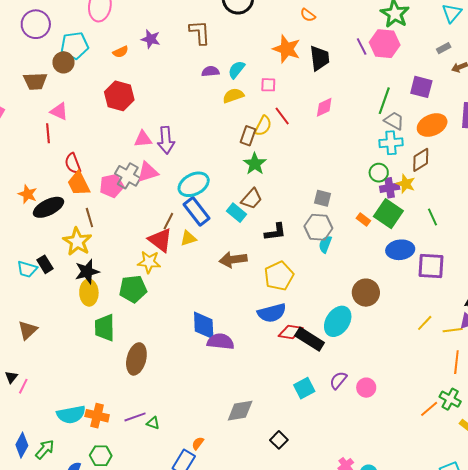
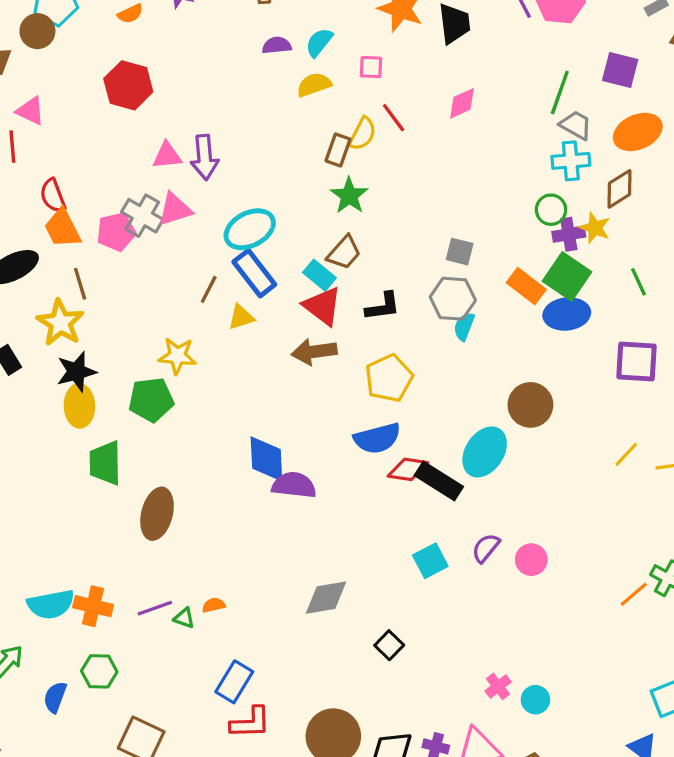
orange rectangle: (363, 220) -> (526, 286), size x1.6
red triangle: (160, 240) -> (323, 306), moved
blue ellipse: (400, 250) -> (567, 314), moved
orange semicircle: (198, 443) -> (214, 605), moved, turned 40

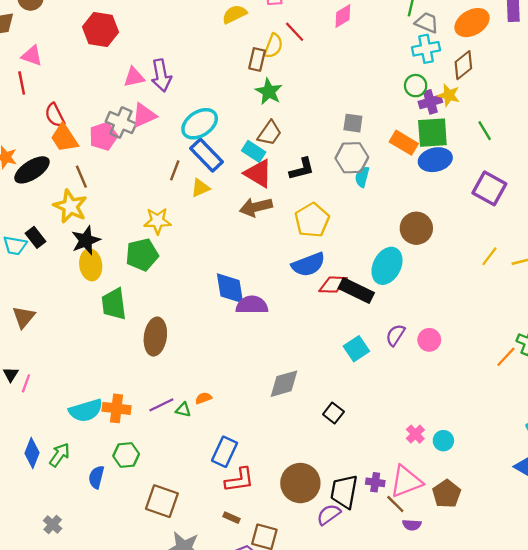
green square: (567, 277) -> (432, 133), turned -32
purple square: (637, 362) -> (489, 188), turned 32

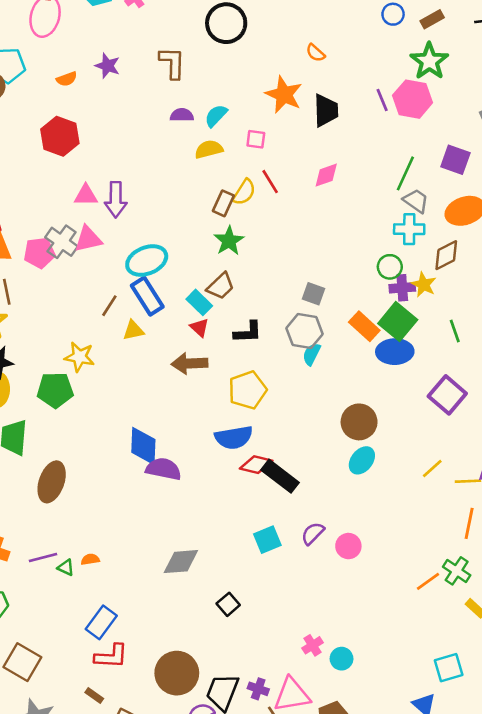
green square: (432, 133) -> (398, 322), turned 32
red triangle: (258, 173) -> (200, 328), size x0.6
cyan ellipse: (387, 266) -> (362, 460), moved, size x0.7

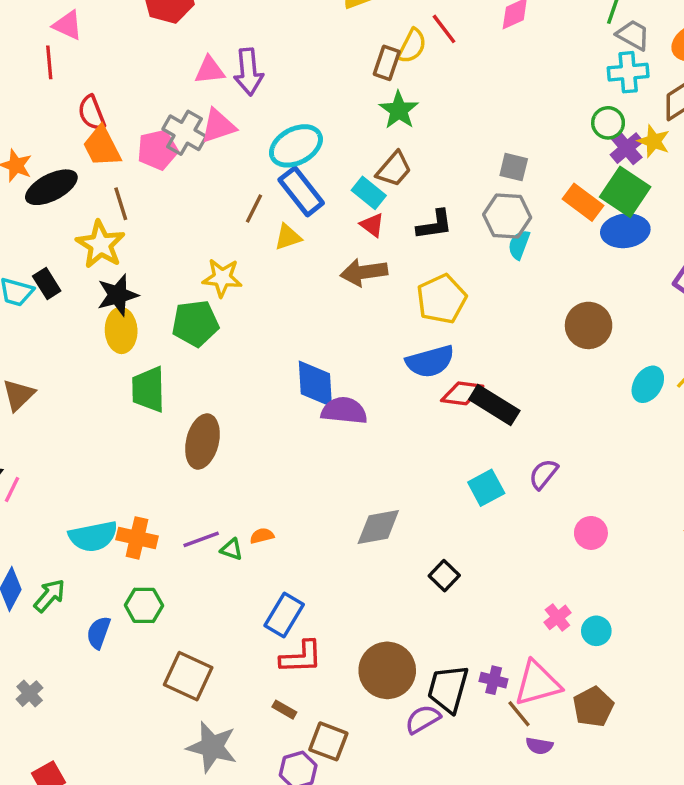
purple cross: (402, 288) -> (627, 148), turned -30
cyan ellipse: (362, 460) -> (648, 384), moved
pink circle: (348, 546) -> (591, 533), moved

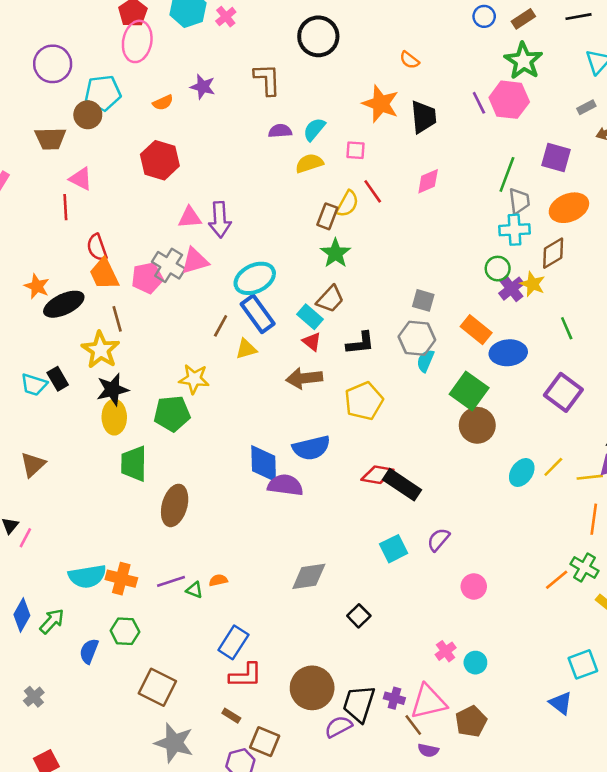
gray trapezoid: (633, 35) -> (519, 201), turned 52
green square: (625, 192) -> (469, 391), moved
blue semicircle: (430, 361) -> (311, 448), moved

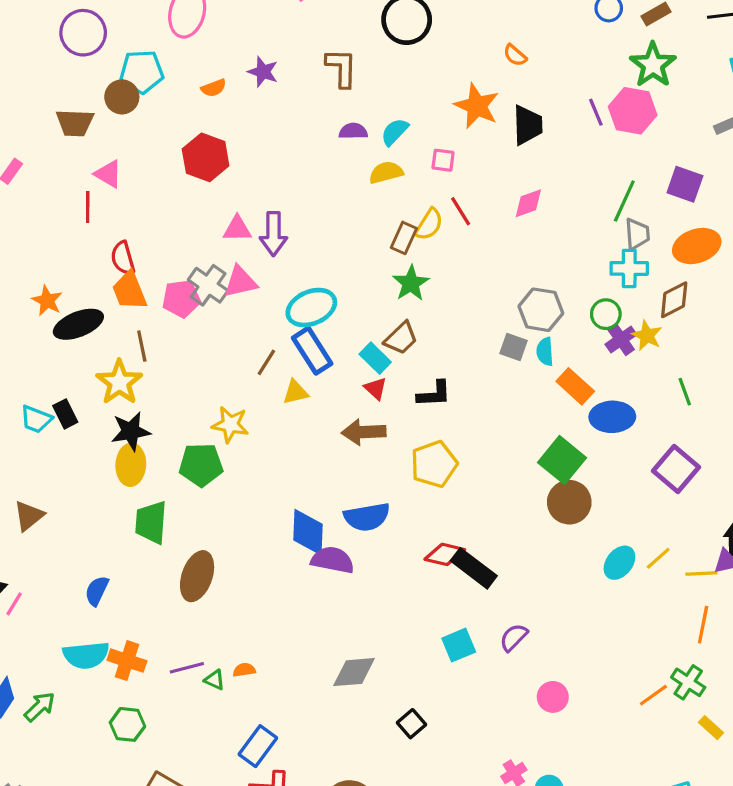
gray hexagon: (417, 338) -> (541, 310), moved
cyan semicircle: (425, 361) -> (545, 352), moved, turned -30
blue semicircle: (89, 651) -> (97, 591), moved

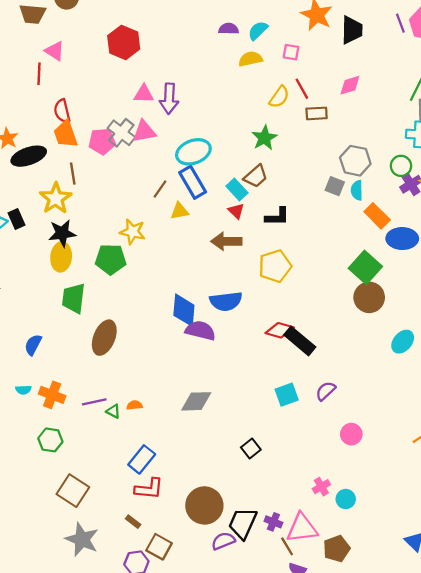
brown rectangle: (404, 238) -> (317, 113), moved, turned 60
cyan semicircle: (86, 655) -> (23, 390), size x0.5
gray diamond: (354, 672) -> (196, 401), moved

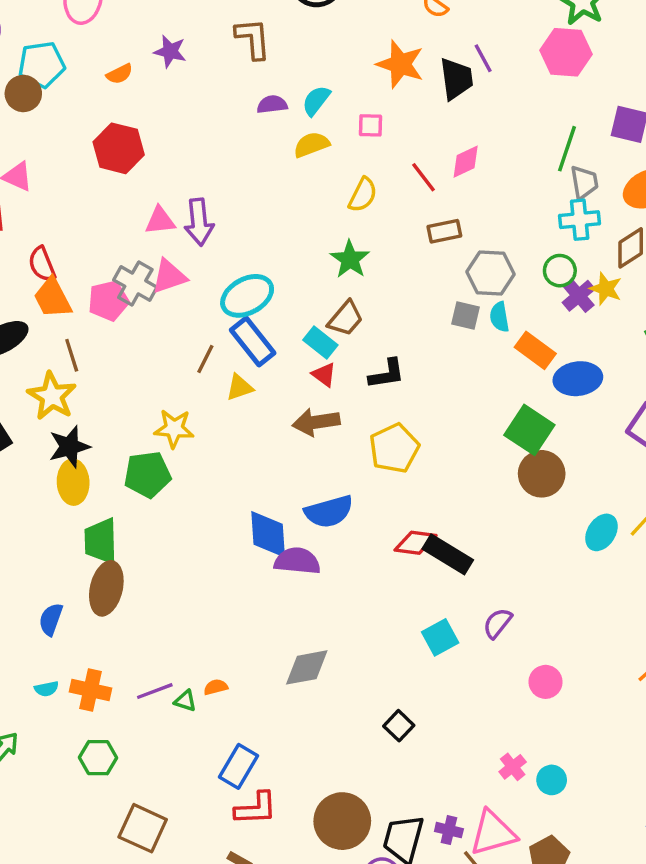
purple line: (400, 23) -> (483, 58), moved
red line: (302, 89) -> (423, 177), moved
brown rectangle: (317, 113) -> (444, 231), moved
brown ellipse: (104, 338) -> (106, 588), moved

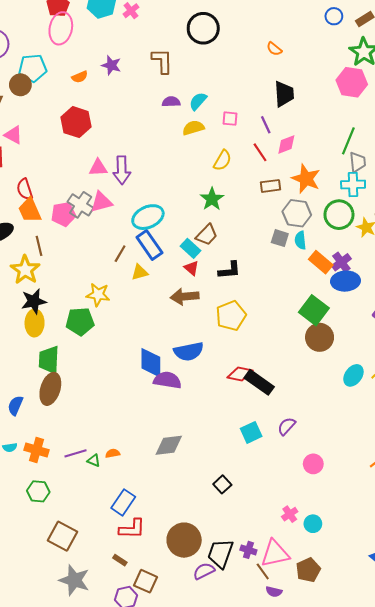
purple line: (483, 58) -> (266, 125), moved
orange star: (400, 64) -> (306, 179), moved
green circle: (560, 271) -> (339, 215), size x1.5
purple cross: (579, 296) -> (341, 262), moved

